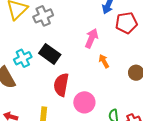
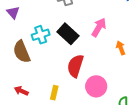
pink arrow: (92, 38) -> (99, 27), moved

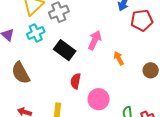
cyan cross: (41, 35) -> (36, 33), moved
red semicircle: (75, 66) -> (76, 81), size x0.7

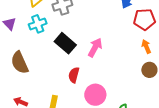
pink arrow: (95, 40) -> (95, 48), moved
orange arrow: (119, 58) -> (146, 47), moved

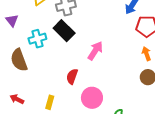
cyan cross: (38, 24) -> (37, 39), moved
black rectangle: (65, 43) -> (64, 31), moved

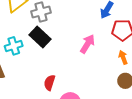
pink arrow: (95, 51) -> (87, 44), moved

